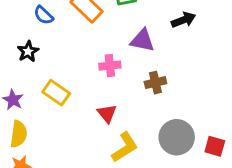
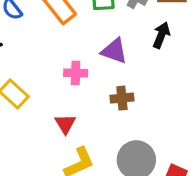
black arrow: (183, 20) -> (161, 35), turned -55

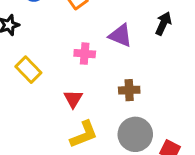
brown cross: (122, 98) -> (129, 90), moved

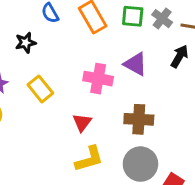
pink cross: (85, 54) -> (98, 79), size x1.4
brown cross: (129, 90) -> (139, 119), size x1.4

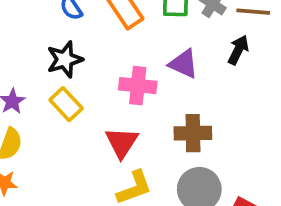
black star: (26, 43) -> (65, 59), moved, size x1.4
red triangle: (82, 122) -> (122, 142), size x1.4

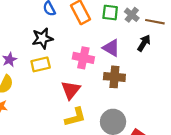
yellow rectangle: (66, 104) -> (41, 64), turned -66
brown cross: (193, 133) -> (114, 77), moved

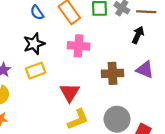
purple triangle: (111, 48) -> (145, 70), moved
pink cross: (83, 58) -> (79, 46), moved

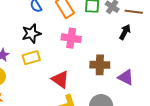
purple triangle: (145, 70) -> (126, 77), moved
red triangle: (70, 92) -> (60, 79), turned -30

